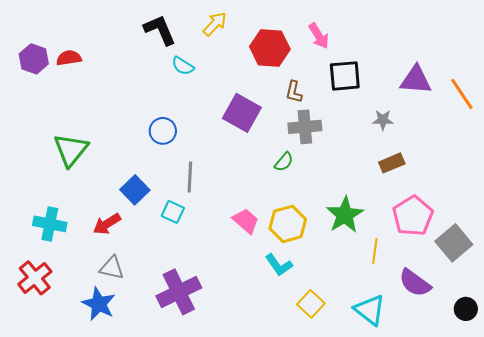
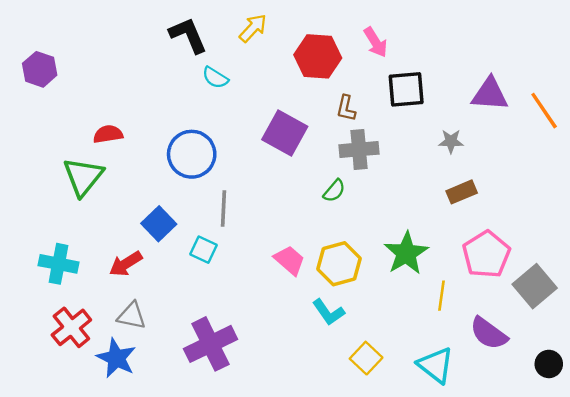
red semicircle: (69, 58) -> (108, 134), moved
blue circle: (163, 131) -> (192, 154), size x1.5
red cross: (35, 278) -> (71, 327), moved

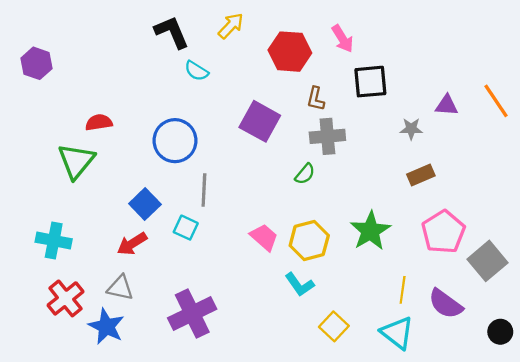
purple triangle: (490, 94) -> (447, 105), moved, size x0.7
red arrow: (126, 264) -> (132, 244), moved
yellow line: (442, 296) -> (403, 290), moved

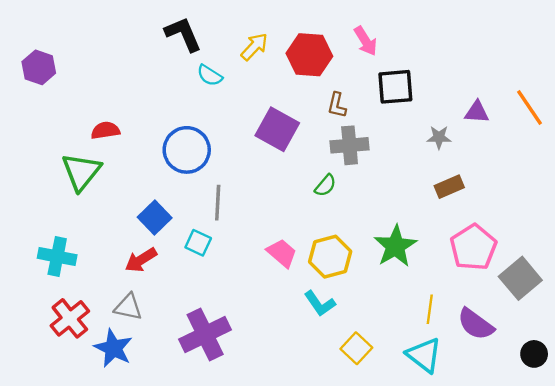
yellow arrow: (231, 26) -> (254, 47), moved

